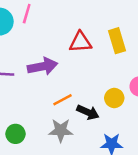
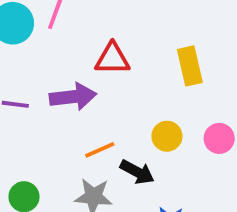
red triangle: (80, 42) -> (112, 59), moved
yellow circle: (114, 98) -> (167, 136), moved

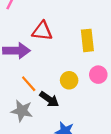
pink circle: (219, 138) -> (98, 75), moved
orange line: (100, 150) -> (29, 84), turned 66

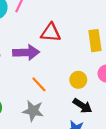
black arrow: (49, 99) -> (82, 106), moved

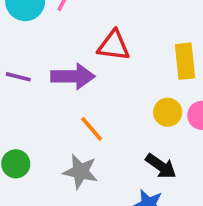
yellow circle: (78, 80) -> (168, 112), moved

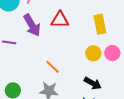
purple arrow: (73, 76) -> (32, 25), moved, turned 65

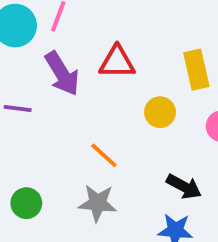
yellow circle: (93, 53) -> (160, 112), moved

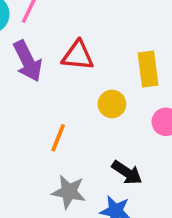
orange line: (104, 155) -> (58, 138), turned 64
gray star: (97, 203) -> (69, 192), moved

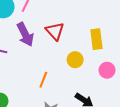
red triangle: (78, 56) -> (55, 31), turned 42

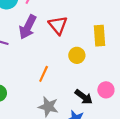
purple arrow: (25, 34) -> (28, 27), turned 50
pink circle: (107, 70) -> (106, 90), moved

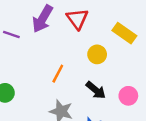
yellow rectangle: (100, 36) -> (124, 33), turned -54
black arrow: (84, 97) -> (96, 90), moved

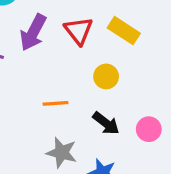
yellow rectangle: (124, 33) -> (124, 31), moved
orange line: (58, 74) -> (56, 103), turned 60

